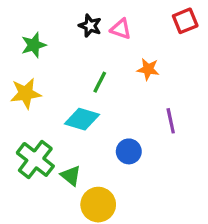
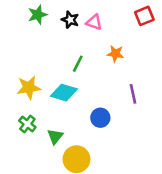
green star: (34, 45) -> (38, 15), moved
yellow star: (26, 93) -> (29, 88), moved
green cross: (35, 159) -> (27, 124), size x0.6
green triangle: (71, 176) -> (55, 137), turned 30

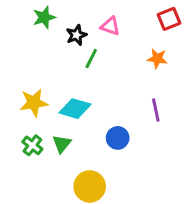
black star: (70, 20) -> (76, 35), moved, turned 30
orange star: (115, 54) -> (157, 59), moved
green line: (78, 64) -> (91, 59), moved
green triangle: (55, 137) -> (62, 144), moved

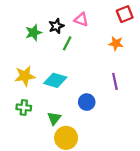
green star: (44, 17) -> (34, 33), moved
green triangle: (62, 144) -> (54, 118), moved
green cross: (32, 145) -> (24, 107), turned -32

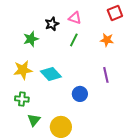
green star: (34, 33) -> (31, 39), moved
green line: (67, 43) -> (74, 40), moved
cyan diamond: (55, 80) -> (51, 74), turned 30
green triangle: (54, 118) -> (34, 120), moved

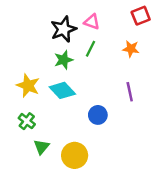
black star: (52, 24) -> (64, 29), size x1.5
green star: (31, 39) -> (64, 60), moved
yellow star: (23, 70) -> (28, 86), turned 30
green cross: (22, 99) -> (27, 121), turned 32

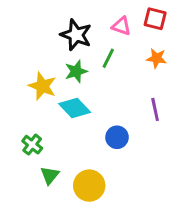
red square: (141, 16) -> (155, 19), moved, turned 36
pink triangle: (92, 22) -> (121, 26), moved
black star: (64, 29) -> (76, 35), turned -30
yellow star: (28, 86) -> (42, 86), moved

